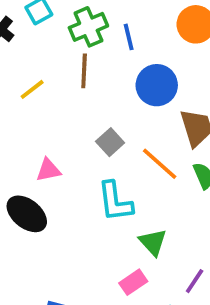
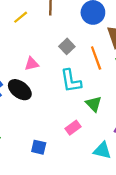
orange line: (160, 164) -> (96, 58), turned 30
pink rectangle: (133, 282) -> (73, 128), moved

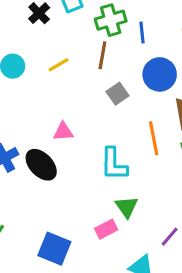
gray square: (67, 46) -> (117, 94), moved
green triangle: (94, 104) -> (127, 207), moved
blue square: (39, 147) -> (54, 249), size x1.5

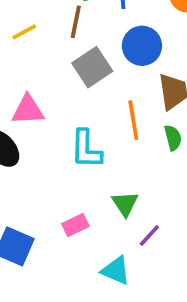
gray square: (117, 94) -> (92, 67), size x1.5
pink triangle: (63, 132) -> (28, 110), size x1.4
green triangle: (127, 207) -> (125, 204), moved

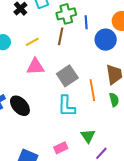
blue circle: (142, 46) -> (106, 40), moved
gray square: (92, 67) -> (67, 76), moved
pink triangle: (28, 110) -> (35, 67), moved

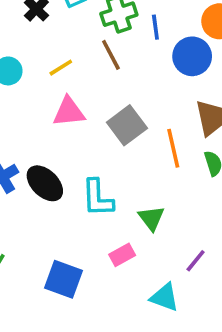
brown line: (61, 36) -> (111, 55), turned -36
cyan L-shape: (66, 106) -> (97, 198), moved
green triangle: (88, 136) -> (151, 218), moved

